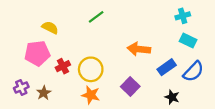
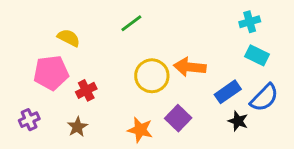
yellow circle: (91, 69) -> (152, 76), moved
brown star: (44, 93) -> (77, 127), moved
orange star: (91, 95) -> (140, 130), moved
black star: (172, 97) -> (238, 121), moved

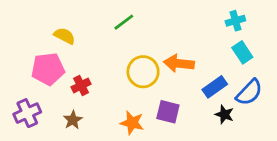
cyan rectangle: (257, 55) -> (242, 52), turned 30
purple square: (178, 118) -> (168, 112), turned -30
purple cross: (29, 120) -> (27, 113), size x1.4

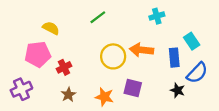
cyan cross: (235, 21) -> (157, 16), moved
blue rectangle: (215, 87) -> (174, 58), moved, turned -60
brown star: (73, 120) -> (68, 95), moved

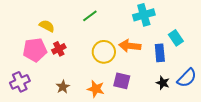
cyan cross: (157, 16) -> (144, 15), size x1.5
red cross: (64, 67) -> (59, 49), moved
blue semicircle: (197, 73) -> (187, 78), moved

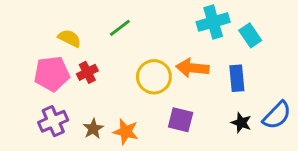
green line: (90, 16) -> (120, 28), moved
cyan rectangle: (176, 38) -> (250, 35), moved
purple cross: (20, 82) -> (53, 121), moved
orange star: (96, 89) -> (126, 132), moved

